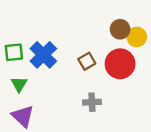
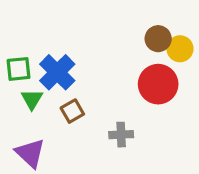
brown square: (87, 61) -> (72, 111), moved
green triangle: (19, 84) -> (32, 99), moved

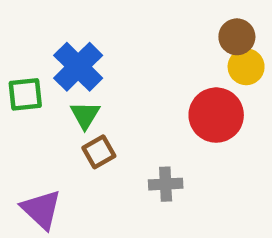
brown circle: (158, 39) -> (237, 37), moved
blue cross: (57, 72) -> (78, 67), moved
green triangle: (32, 99) -> (85, 115), moved

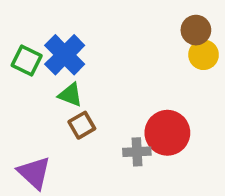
green square: (25, 94) -> (27, 60), moved, turned 32
green triangle: (85, 115) -> (70, 95), turned -40
red circle: (216, 115) -> (167, 133), moved

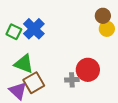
green triangle: (70, 95) -> (24, 64), moved, size x1.5
brown square: (82, 125) -> (34, 83), moved, size x1.5

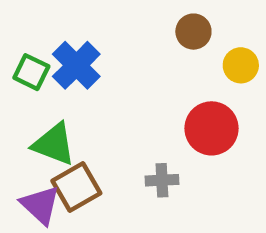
brown circle: (103, 16) -> (193, 32), moved
red circle: (88, 70) -> (211, 128), moved

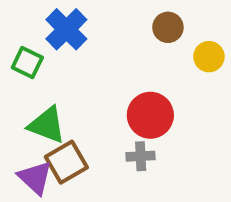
blue cross: (76, 65) -> (66, 29), moved
red circle: (211, 128) -> (150, 115), moved

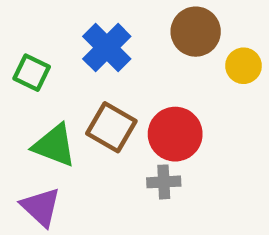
brown circle: (168, 27) -> (196, 32), size x1.4
blue cross: (66, 29) -> (107, 48), moved
brown square: (66, 162) -> (111, 127), moved, turned -30

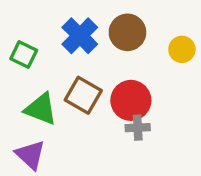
brown circle: (196, 32) -> (127, 32), moved
gray cross: (164, 182) -> (138, 128), moved

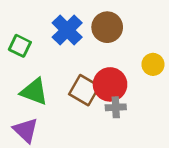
yellow circle: (182, 49) -> (153, 64), moved
brown square: (83, 95) -> (84, 90), moved

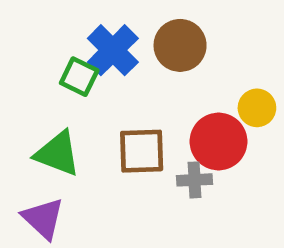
green square: (20, 46) -> (79, 77), moved
red circle: (110, 84) -> (219, 141), moved
brown square: (84, 90) -> (142, 151), turned -32

